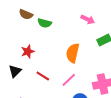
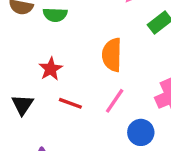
red star: (28, 51) -> (51, 69), moved

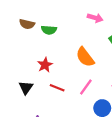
orange semicircle: (112, 55) -> (85, 57), turned -40

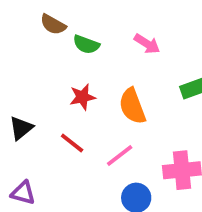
pink arrow: (95, 18) -> (147, 44), moved
red star: (45, 65) -> (82, 97), moved

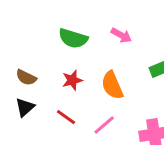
brown semicircle: (53, 25) -> (26, 77), moved
green semicircle: (86, 44) -> (73, 38), size x1.4

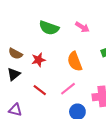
red star: (72, 80) -> (39, 60), moved
red line: (66, 117) -> (40, 90), moved

